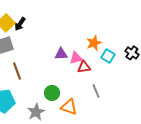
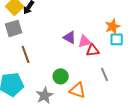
orange star: (94, 43) -> (113, 26), moved
purple triangle: (61, 54) -> (70, 37), turned 32
cyan square: (108, 56) -> (117, 39), turned -32

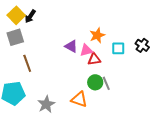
orange star: (113, 26) -> (97, 35), moved
green circle: (61, 76) -> (95, 82), moved

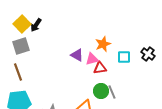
brown line: (27, 63) -> (18, 72), moved

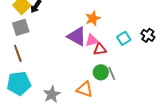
orange star: (103, 44) -> (93, 18), moved
purple triangle: (77, 55) -> (77, 36), size x1.5
cyan square: (124, 57) -> (124, 38), turned -32

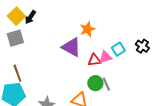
pink triangle: (92, 40) -> (105, 57), moved
brown line: (18, 53) -> (17, 73), moved

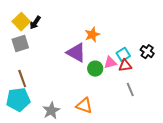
red triangle: (94, 60) -> (125, 66), moved
green circle: (95, 83) -> (95, 69), moved
gray line: (106, 84) -> (130, 90), moved

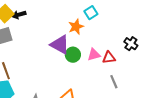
black arrow: (35, 23) -> (19, 15), turned 40
cyan square: (123, 55) -> (91, 13), moved
green circle: (95, 69) -> (73, 55), moved

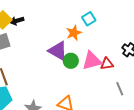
pink triangle: (94, 55) -> (92, 61), size x1.5
gray line: (114, 82) -> (120, 89), moved

